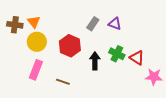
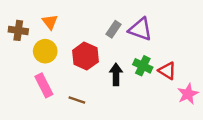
orange triangle: (34, 22) -> (50, 22), moved
purple triangle: (115, 24) -> (140, 29), size x1.5
pink rectangle: (36, 70) -> (44, 85), turned -48
pink star: (154, 77) -> (188, 94), turned -30

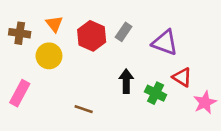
purple triangle: (140, 29) -> (165, 43), moved
red hexagon: (85, 56) -> (92, 36), moved
green cross: (143, 66) -> (156, 93), moved
pink rectangle: (44, 85) -> (20, 93), moved, turned 55

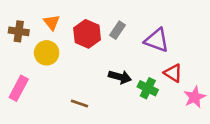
black arrow: (126, 81) -> (120, 77), turned 105

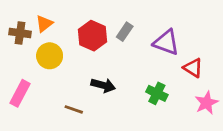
orange triangle: (52, 22) -> (44, 24), moved, turned 30
red triangle: (173, 73) -> (193, 68), moved
black arrow: (120, 77) -> (103, 85), moved
brown line: (79, 103) -> (74, 109), moved

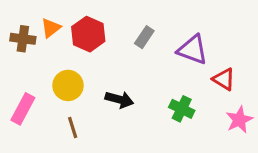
red hexagon: (92, 36) -> (88, 34), moved
yellow circle: (50, 56) -> (68, 85), moved
brown line: (74, 109) -> (73, 128), moved, turned 54

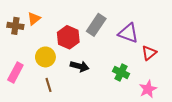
red hexagon: (88, 34) -> (68, 37), moved
gray rectangle: (144, 37) -> (96, 25), size x1.5
red triangle: (224, 79) -> (149, 53), turned 49
pink star: (239, 120) -> (148, 89), moved

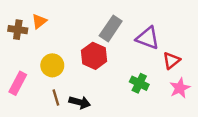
red hexagon: (68, 37) -> (94, 56), moved
black arrow: (80, 66) -> (80, 102), moved
pink star: (148, 89) -> (180, 88), moved

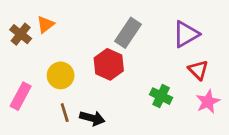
brown cross: (18, 30) -> (21, 34), turned 30
purple triangle: (148, 38) -> (186, 34), moved, turned -50
red triangle: (171, 61) -> (198, 70), turned -36

